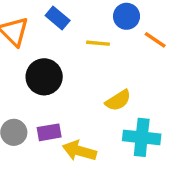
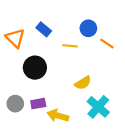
cyan cross: (142, 137) -> (98, 107), turned 35

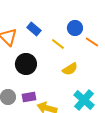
yellow line: (70, 46) -> (58, 44), turned 32
yellow semicircle: (83, 83) -> (70, 69), moved

